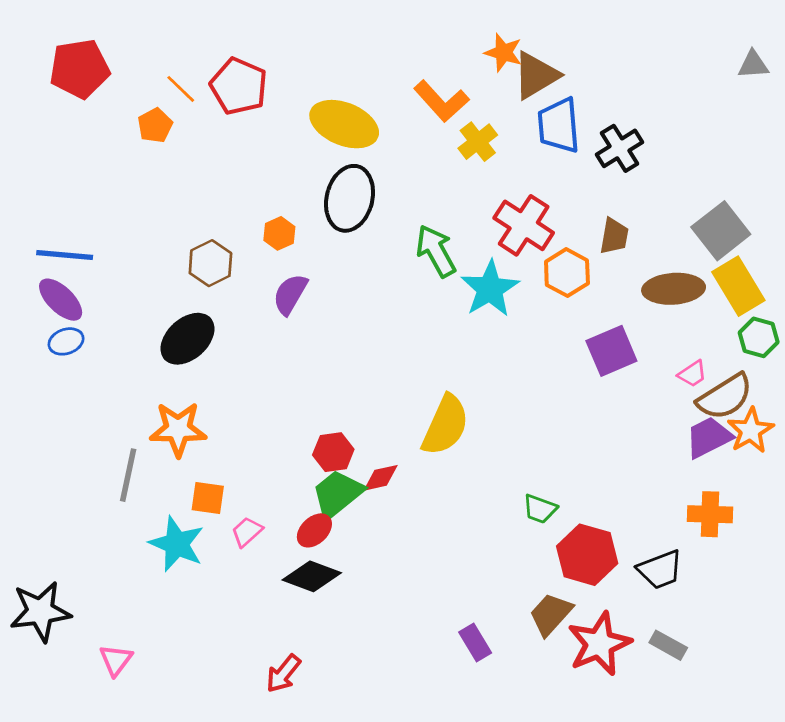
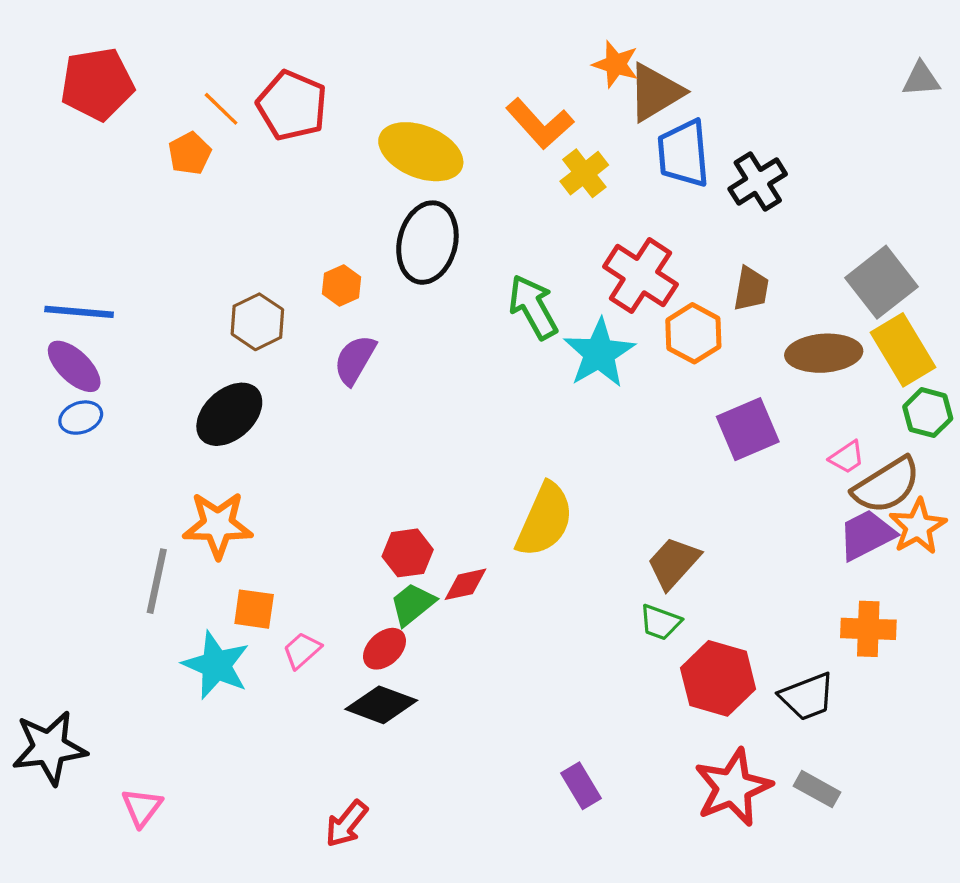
green trapezoid: (337, 494) -> (413, 604), size x0.7
brown trapezoid: (551, 614) -> (673, 563), moved

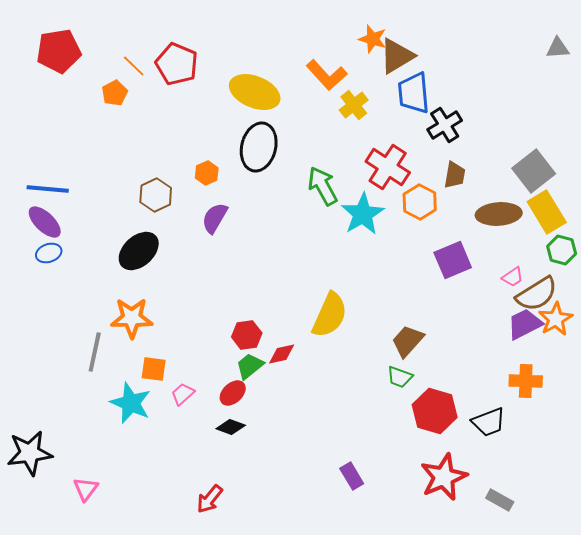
black cross: (758, 181) -> (445, 125), moved
black diamond: (381, 705) -> (231, 427), size x0.7
gray rectangle: (817, 789) -> (500, 500), moved

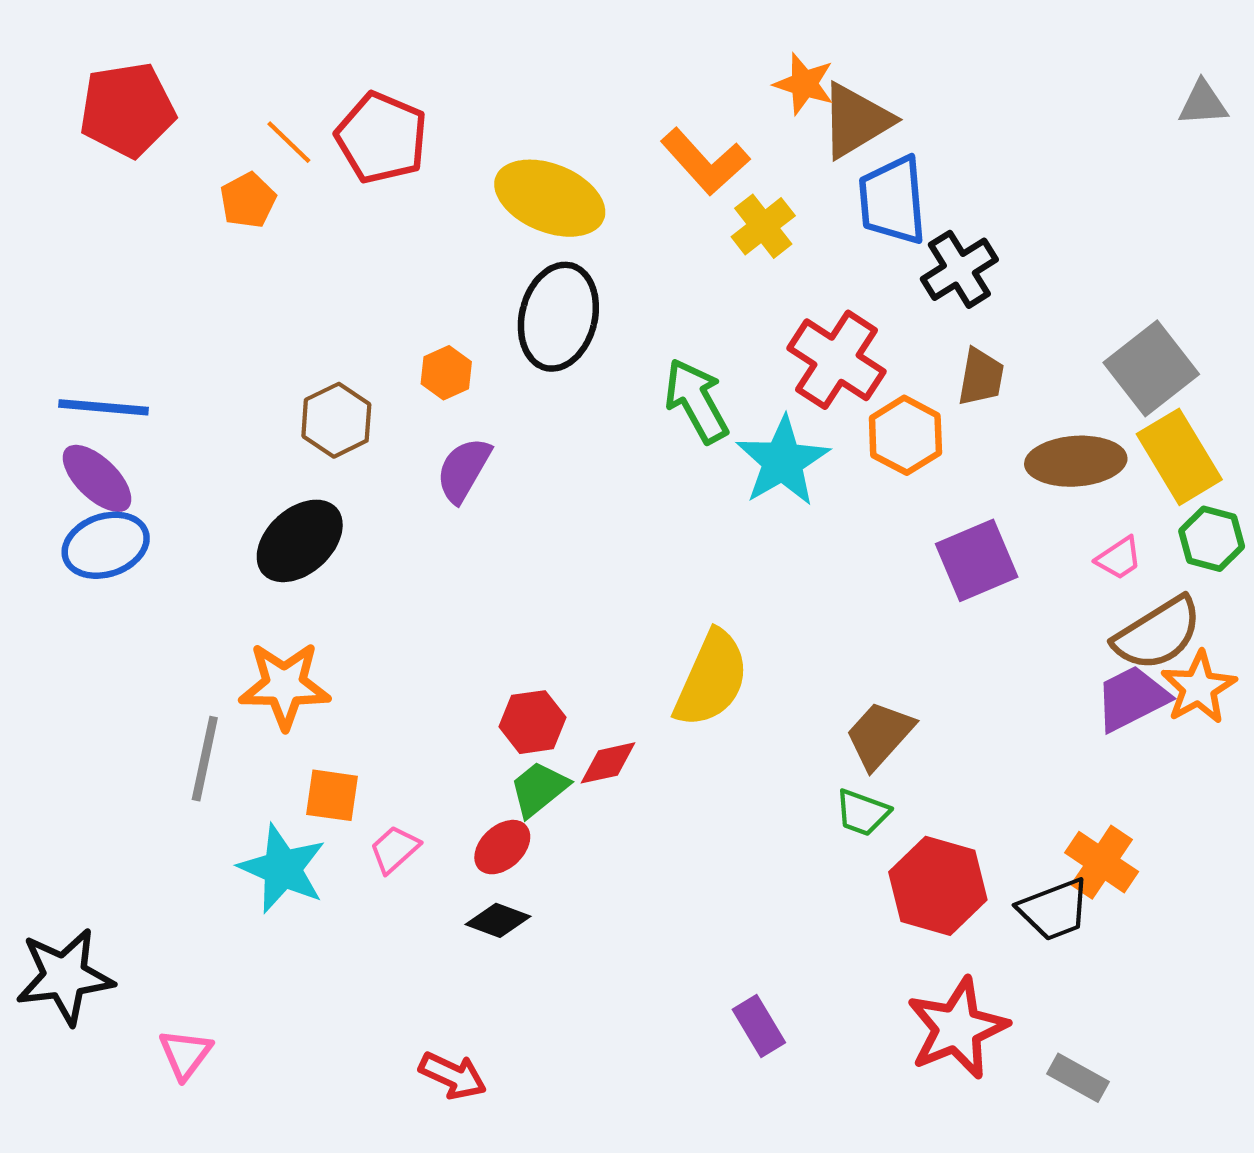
blue ellipse: (49, 253) -> (106, 545), size x1.5
pink trapezoid: (513, 277) -> (1119, 558), moved
orange cross: (526, 381) -> (1102, 862), moved, turned 32
red arrow: (210, 499) -> (453, 1076), turned -104

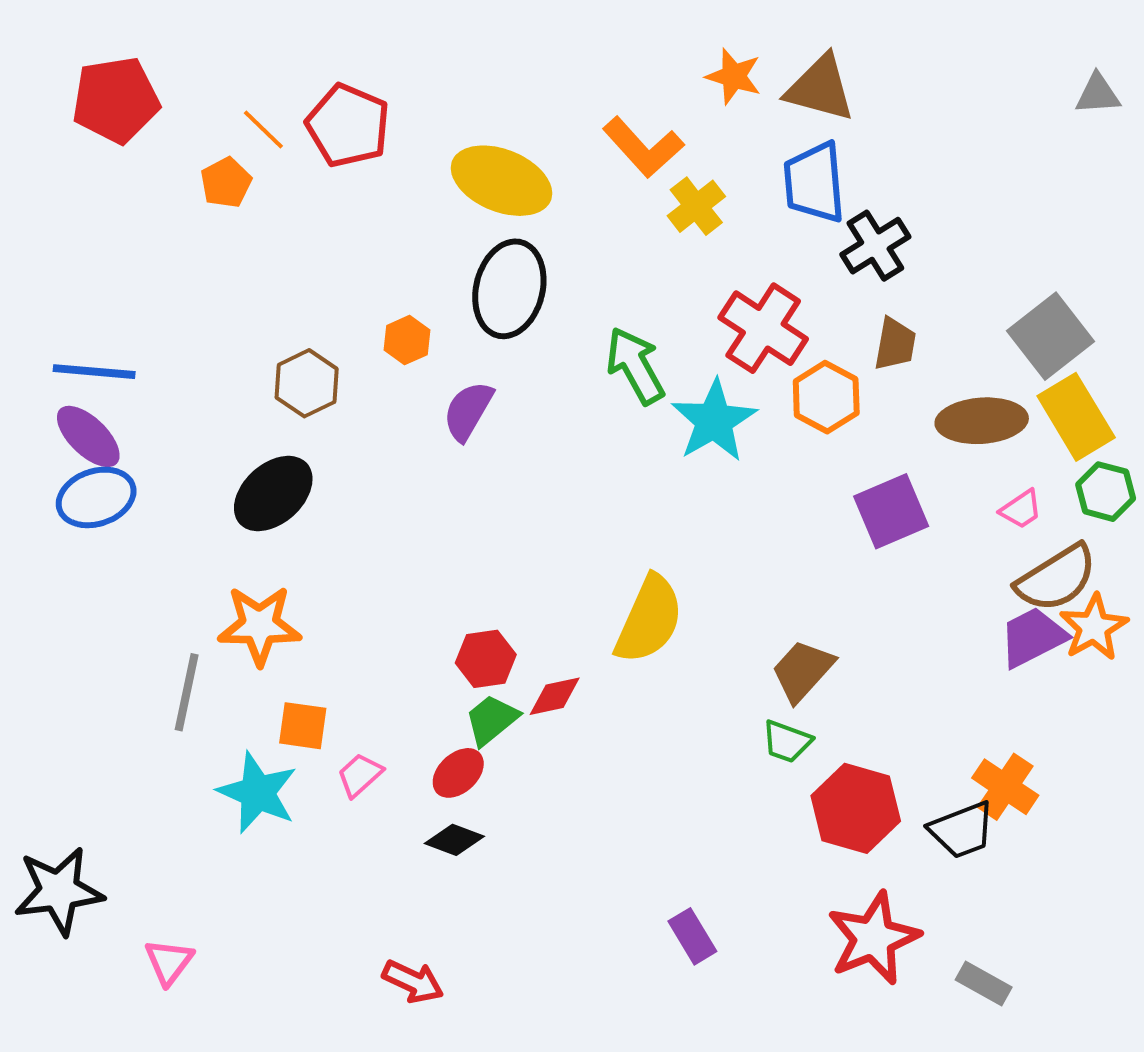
brown triangle: (856, 121) -> (820, 88), moved, turned 46
purple semicircle: (464, 470) -> (468, 411), moved

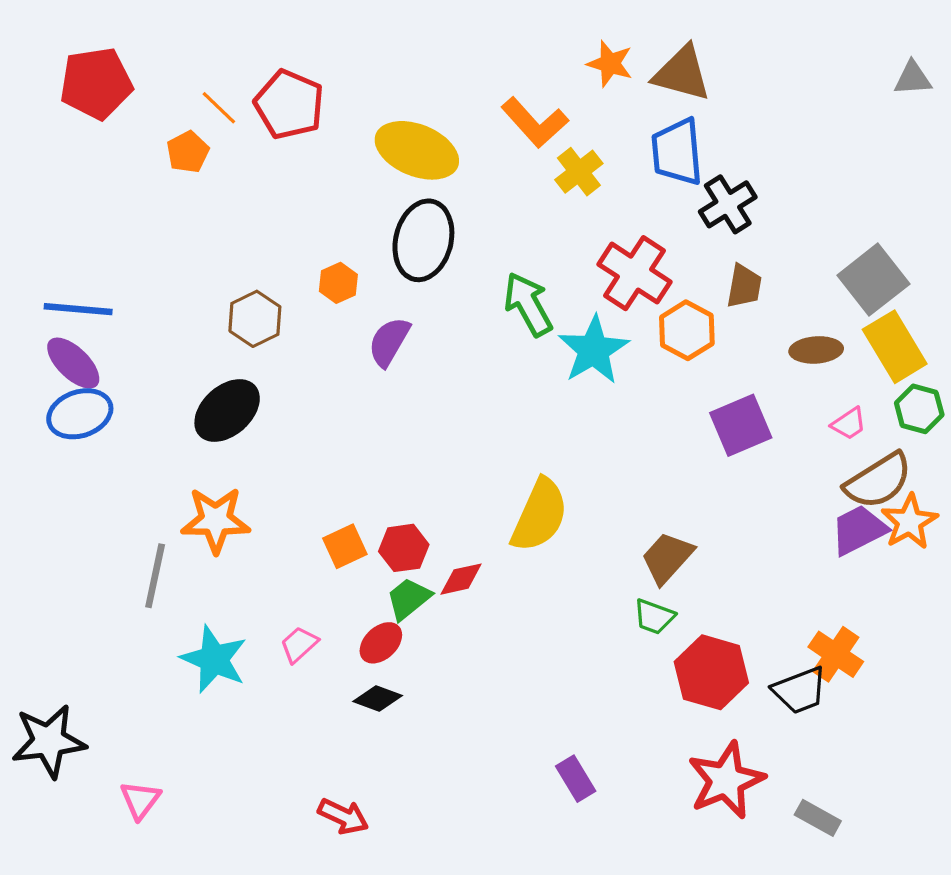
brown ellipse: (982, 421) -> (816, 350), size x0.7
orange square: (303, 726) -> (345, 546), moved, turned -33

